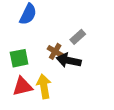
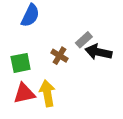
black arrow: (69, 60) -> (98, 52), moved

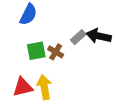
black arrow: (98, 52) -> (99, 36), moved
green square: (21, 63) -> (36, 51), moved

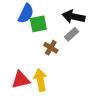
black arrow: (99, 36) -> (74, 17), moved
green square: (36, 51) -> (38, 24), moved

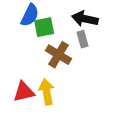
gray rectangle: (72, 34) -> (82, 39), turned -64
brown cross: (51, 48) -> (59, 55), size x1.5

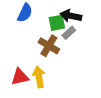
green square: (44, 27) -> (57, 23), moved
gray rectangle: (82, 39) -> (69, 33), turned 64

